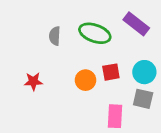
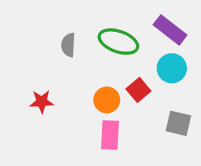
red square: (111, 72) -> (138, 90), turned -30
cyan circle: (144, 72) -> (172, 68), moved
pink rectangle: (115, 116) -> (110, 135), moved

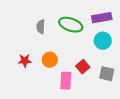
purple rectangle: (170, 30) -> (102, 18), turned -48
red square: (138, 90) -> (83, 67), moved
orange circle: (107, 100) -> (50, 60), moved

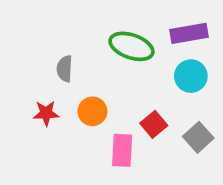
gray semicircle: (41, 27) -> (65, 69), moved
gray square: (107, 74) -> (198, 137), turned 35

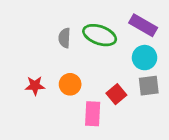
purple rectangle: (189, 33) -> (143, 25), turned 40
gray semicircle: (65, 69) -> (64, 38), moved
gray square: (198, 137) -> (149, 86), moved, turned 35

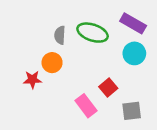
orange circle: (70, 84) -> (52, 63), moved
gray square: (149, 86) -> (132, 111), moved
pink rectangle: (93, 114) -> (86, 106), turned -40

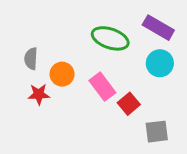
gray semicircle: (60, 35) -> (31, 59), moved
pink rectangle: (86, 106) -> (102, 87), moved

